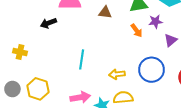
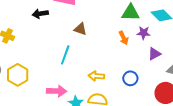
brown triangle: (105, 12) -> (80, 29), moved
blue circle: (152, 70) -> (130, 78), size x0.6

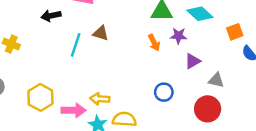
cyan line: (65, 55) -> (76, 45), moved
yellow hexagon: (18, 75) -> (40, 97), moved
yellow arrow: (96, 76) -> (100, 99), moved

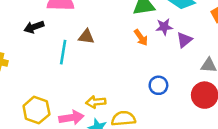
purple triangle: (193, 61) -> (184, 40), moved

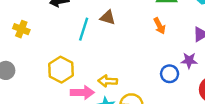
purple star: (164, 27) -> (189, 60), moved
yellow hexagon: (36, 110) -> (61, 70), moved

